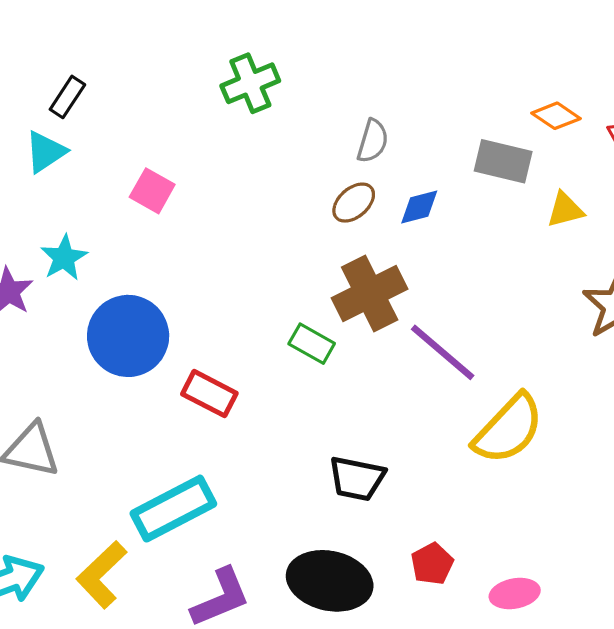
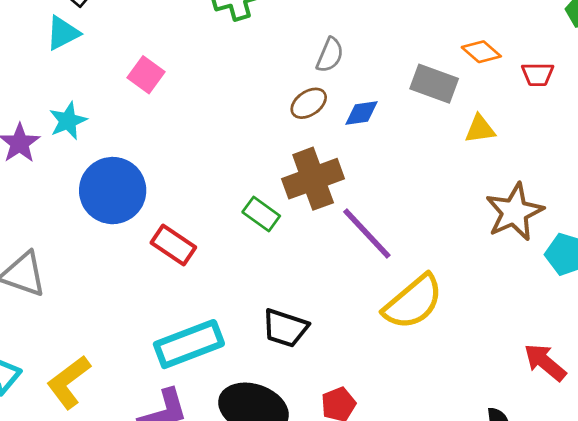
cyan rectangle: (173, 509) -> (189, 344), moved

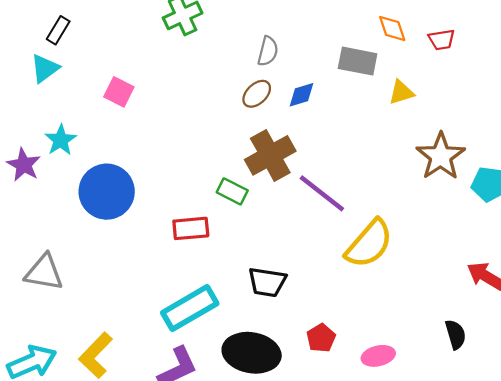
orange diamond: (481, 52) -> (392, 29), turned 40
red rectangle: (173, 245) -> (191, 228), moved, turned -30

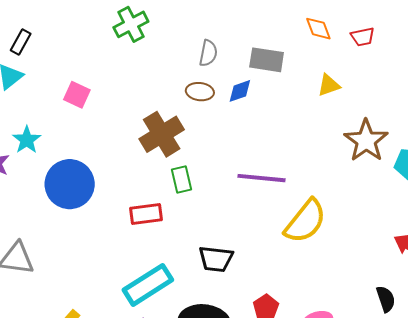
gray rectangle: (358, 61) -> (267, 60), moved
brown ellipse: (257, 94) -> (200, 92), turned 52
brown cross: (270, 155) -> (162, 134), moved
green rectangle: (232, 191) -> (182, 179), turned 52
purple line: (322, 193) -> (262, 178), turned -30

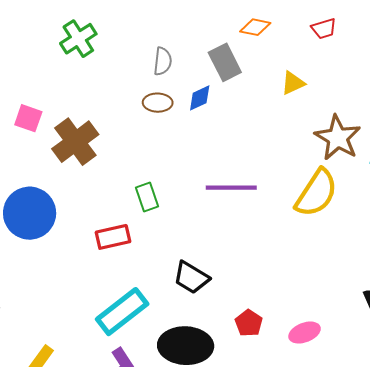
orange diamond: (318, 29) -> (255, 27), moved, turned -52
gray rectangle: (267, 60) -> (225, 62), turned 60
brown cross: (162, 134) -> (75, 142), moved
yellow semicircle: (305, 221) -> (316, 193), moved
black trapezoid: (216, 259) -> (191, 278), turned 30

